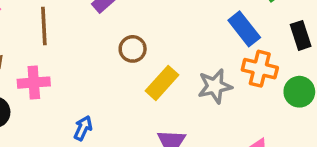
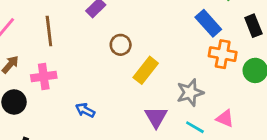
gray star: (215, 86) -> (190, 93), moved
blue arrow: (83, 128) -> (85, 110), turned -84

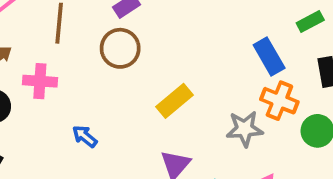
brown circle: (121, 45) -> (120, 48), moved, size x1.4
gray star: (190, 93) -> (245, 129), moved

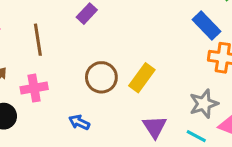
brown circle: (120, 48) -> (101, 77), moved
gray star: (245, 129) -> (204, 104), moved

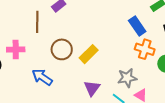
brown line: (38, 40) -> (37, 22), moved
blue arrow: (79, 122) -> (42, 77), size x1.5

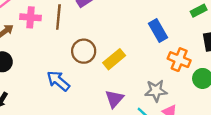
blue rectangle: (137, 26) -> (158, 30), moved
pink cross: (16, 50) -> (31, 17), moved

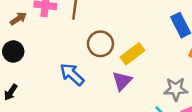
purple triangle: (114, 99) -> (122, 81), moved

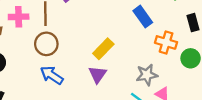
brown circle: (100, 44) -> (46, 44), moved

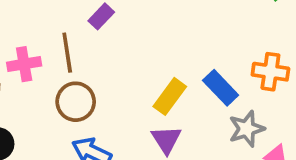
blue rectangle: (143, 17) -> (221, 88), moved

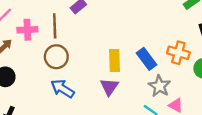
yellow rectangle: (170, 96) -> (115, 60), turned -45
gray star: (247, 129) -> (159, 86), turned -30

